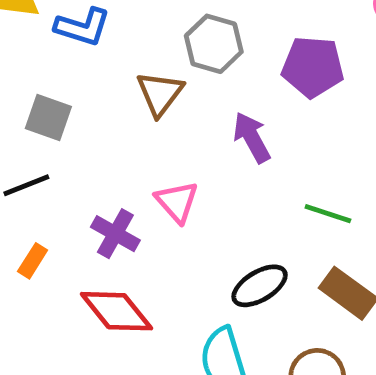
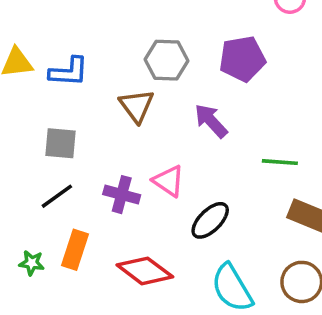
purple cross: (115, 234) -> (122, 195), moved
orange rectangle: (33, 261) -> (75, 250), size x1.5
black ellipse: (260, 286) -> (210, 220), moved

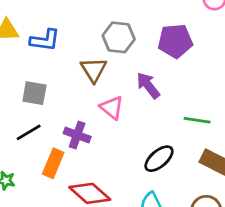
pink triangle: (169, 181) -> (112, 108), moved
black ellipse: (210, 220) -> (159, 159), moved
orange rectangle: (75, 250) -> (53, 163), moved

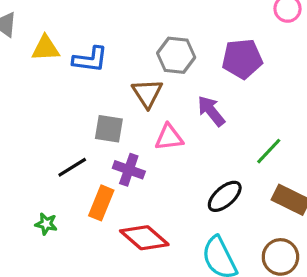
gray square: (34, 93) -> (109, 129), moved
pink triangle: (112, 108) -> (169, 137), turned -45
green line: (197, 120) -> (269, 151), turned -55

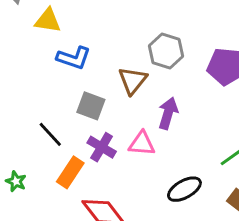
blue L-shape: (90, 59) -> (74, 58), moved
purple arrow: (211, 111) -> (168, 113), moved, turned 44
pink triangle: (169, 137) -> (142, 144), moved
black line: (72, 167) -> (50, 134), turned 68

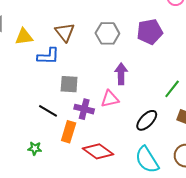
brown triangle: (133, 80) -> (65, 32), moved

